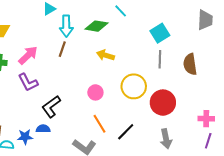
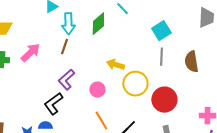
green diamond: (96, 26) -> (98, 24), turned -50
yellow arrow: (106, 55) -> (115, 65), moved
purple L-shape: (28, 82) -> (66, 80), moved, turned 75

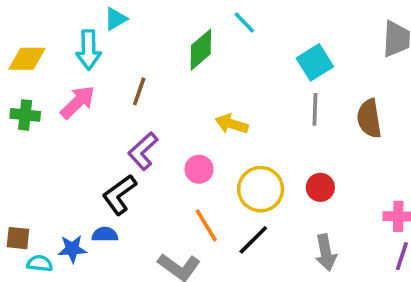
cyan arrow: (68, 24) -> (89, 50), moved
yellow circle: (135, 84) -> (261, 189), moved
red circle: (164, 100) -> (320, 187), size x0.6

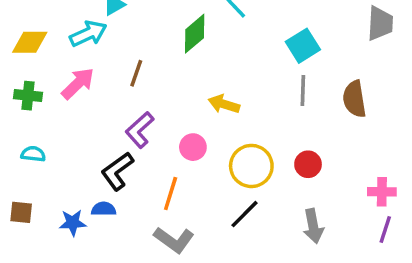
cyan arrow: (89, 50) -> (88, 34), turned -114
orange line: (206, 225) -> (171, 193), moved, turned 48
cyan semicircle: (40, 263) -> (33, 154), moved

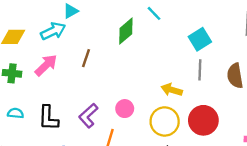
yellow arrow: (224, 104) -> (172, 90), moved
purple L-shape: (140, 130) -> (88, 116), moved
red circle: (308, 164) -> (203, 120), size x1.6
black L-shape: (117, 171) -> (48, 118), moved, turned -52

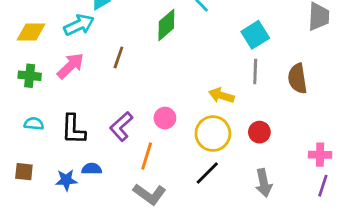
red circle: (203, 120) -> (259, 132), size x0.6

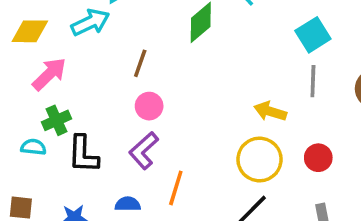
pink arrow: (71, 66) -> (49, 74), moved
green cross: (30, 76) -> (56, 120), moved, turned -30
pink circle: (165, 118) -> (149, 106), moved
blue semicircle: (92, 169) -> (128, 204), moved

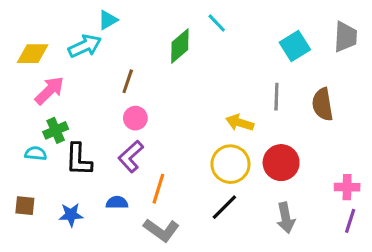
cyan square: (313, 35) -> (295, 46), moved
red circle: (318, 158) -> (281, 163), size x1.5

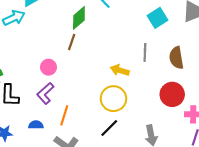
brown line: (128, 81) -> (72, 42), moved
red circle: (281, 163) -> (172, 94), moved

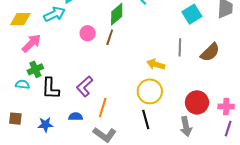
brown semicircle: (176, 58) -> (210, 52), turned -125
pink circle: (48, 67) -> (88, 33), moved
red circle: (172, 94) -> (197, 102), moved
black line: (109, 128) -> (146, 120), turned -60

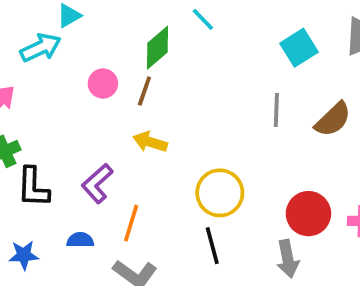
yellow arrow: (156, 64) -> (150, 142), moved

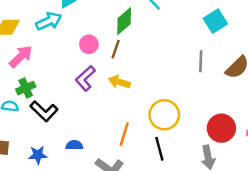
purple L-shape: (97, 183) -> (85, 78), moved
black L-shape: (33, 187) -> (44, 111), turned -48
orange line: (131, 223) -> (124, 134), moved

